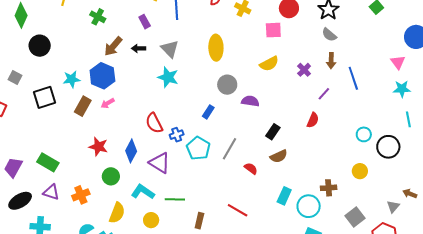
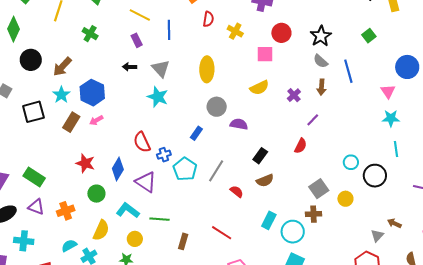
brown arrow: (113, 46) -> (62, 67), moved
blue line: (353, 78) -> (348, 71), moved
cyan star: (72, 79) -> (61, 95), turned -30
gray square: (355, 217) -> (319, 189), moved

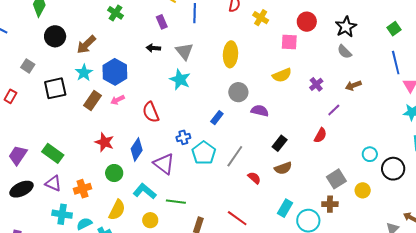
blue line: (348, 71) -> (396, 63), moved
brown arrow: (321, 87) -> (353, 86), moved, turned 63
red semicircle: (142, 142) -> (151, 112), moved
cyan cross: (24, 241) -> (62, 214), moved

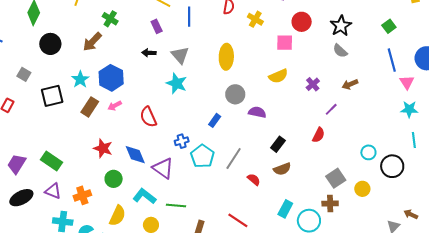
brown arrow: (86, 45) -> (92, 42), moved
blue diamond: (137, 149) -> (135, 155), turned -55

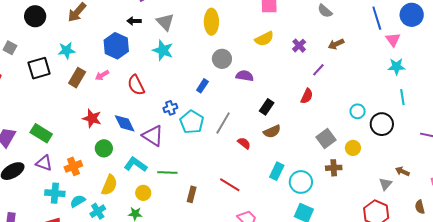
blue hexagon: (111, 78) -> (116, 46), moved
cyan star: (80, 79) -> (66, 50), turned 30
brown cross: (330, 204) -> (334, 168), moved

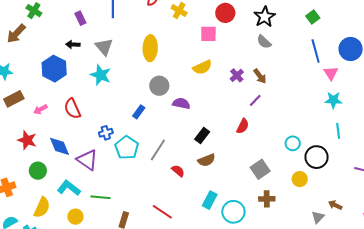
brown arrow: (336, 44) -> (260, 76), moved, turned -105
pink arrow: (102, 75) -> (40, 109), moved
brown rectangle: (77, 78) -> (14, 99), turned 30
yellow circle: (353, 148) -> (300, 179), moved

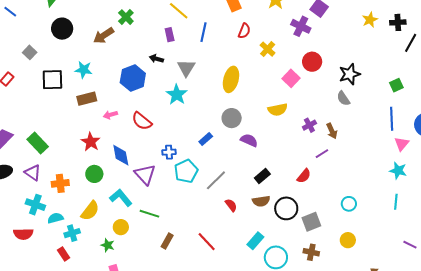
pink square: (208, 34) -> (291, 78), turned 30
red semicircle: (72, 109) -> (142, 121), turned -40
black circle: (317, 157) -> (286, 208), moved

